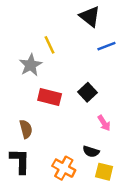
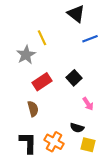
red rectangle: (50, 97) -> (42, 82), turned -48
brown semicircle: (26, 129) -> (33, 109), moved
black L-shape: (20, 161) -> (28, 143), moved

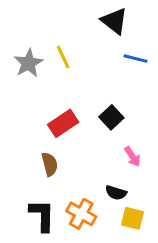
blue line: (90, 39) -> (136, 59), turned 35
gray star: (26, 55) -> (29, 63), moved

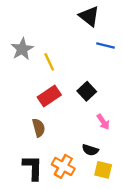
yellow line: (63, 57) -> (49, 62), moved

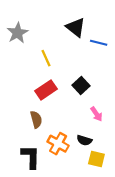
black triangle: (89, 16) -> (76, 27), moved
gray star: (22, 49) -> (17, 33), moved
orange cross: (63, 166) -> (58, 144), moved

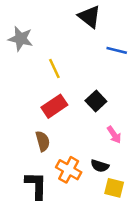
black triangle: (76, 27) -> (89, 17), moved
gray star: (17, 33) -> (21, 39), turned -30

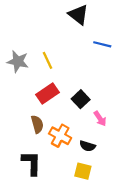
gray star: (21, 39) -> (18, 61), moved
black square: (96, 101) -> (81, 99), moved
orange cross: (69, 170) -> (60, 136), moved
yellow square: (114, 188) -> (83, 171), moved

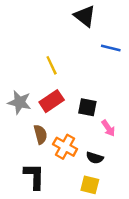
gray star: (18, 61) -> (19, 102), moved
black square: (81, 99) -> (87, 107), turned -36

